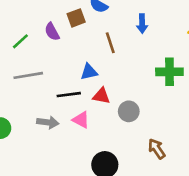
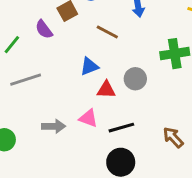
brown line: (110, 43) -> (107, 32), turned -35
black line: (69, 95) -> (121, 128), moved
gray circle: (129, 111) -> (135, 79), moved

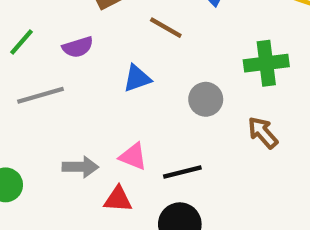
purple semicircle: (44, 29) -> (78, 47), moved, turned -72
red triangle: (106, 90) -> (118, 199), moved
brown arrow: (173, 137) -> (263, 133), moved

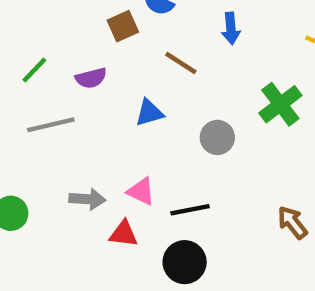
green cross: (266, 63) -> (280, 104), turned -33
brown arrow: (263, 133) -> (292, 223), moved

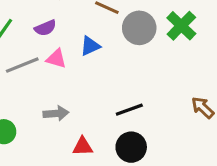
gray circle: (217, 137) -> (139, 28), moved, size x1.4
pink triangle: (141, 191) -> (56, 59), moved
red triangle: (123, 234) -> (83, 146), moved

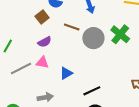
purple semicircle: (45, 28) -> (45, 42), moved
blue triangle: (90, 46) -> (66, 73), moved

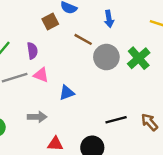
purple semicircle: (45, 42) -> (32, 51), moved, turned -80
black line: (92, 91) -> (116, 120), moved

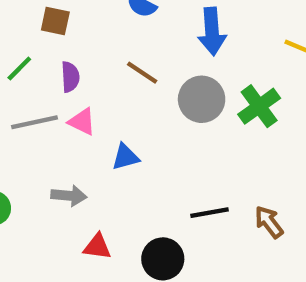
blue arrow: (109, 19) -> (212, 31), size x1.5
brown square: (50, 21) -> (55, 21), moved, turned 35
brown line: (83, 39) -> (142, 73), moved

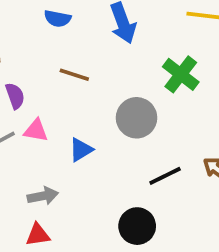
gray circle: (202, 99) -> (137, 118), moved
red triangle: (97, 247) -> (38, 235), moved

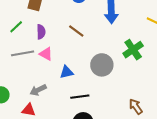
black line: (165, 176) -> (80, 97), moved
gray arrow: (43, 196) -> (38, 90), turned 147

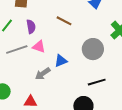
gray arrow: (38, 90) -> (43, 74), moved
black line: (80, 97) -> (97, 82), moved

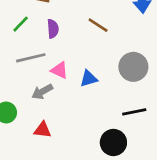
pink triangle: (39, 47) -> (59, 70), moved
gray arrow: (43, 74) -> (42, 92), moved

